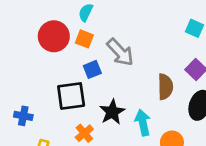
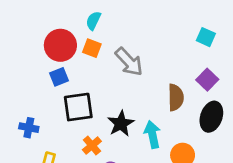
blue square: (92, 69) -> (59, 77), moved

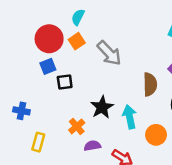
orange square: (92, 48) -> (77, 41), turned 35
black square: (78, 107) -> (65, 82), moved, size x0.6

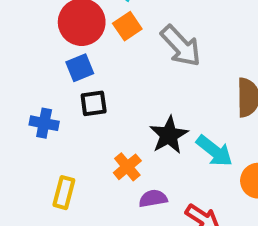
black square: (65, 82) -> (94, 103), moved
blue cross: (21, 111) -> (44, 123), moved
cyan arrow: (130, 117) -> (214, 151), turned 140

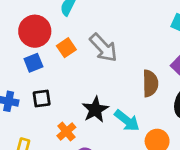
orange square: (127, 26) -> (66, 48), moved
black square: (94, 103) -> (42, 99), moved

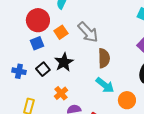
brown semicircle: (150, 83) -> (104, 58), moved
black square: (42, 99) -> (43, 69), turned -32
black star: (95, 110) -> (64, 62), moved

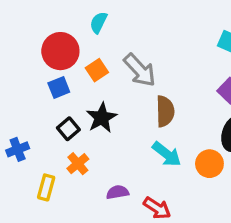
blue cross: (19, 71) -> (18, 149), moved, turned -32
orange cross: (61, 93) -> (78, 164), moved
orange circle: (127, 100) -> (209, 164), moved

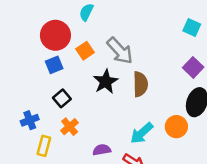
black star: (102, 118) -> (106, 82), moved
blue cross: (18, 149) -> (30, 120), moved
cyan arrow: (167, 154) -> (142, 133), moved, turned 100

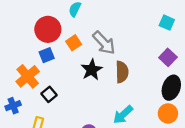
black square: (62, 98) -> (49, 94), moved
blue cross: (30, 120) -> (13, 106), moved
orange cross: (70, 127) -> (28, 76), moved, size x1.5
orange circle: (176, 127) -> (168, 113), moved

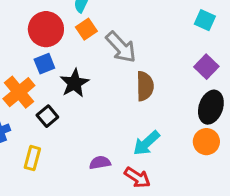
orange square: (74, 43) -> (86, 29), moved
black star: (92, 70) -> (74, 83), moved

